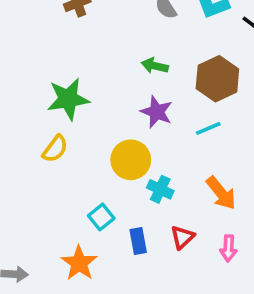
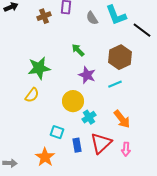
green arrow: (155, 66) -> (78, 50), moved, turned 32
cyan cross: (160, 189) -> (89, 117), turned 32
cyan square: (101, 217) -> (57, 132), turned -32
red triangle: (182, 237) -> (101, 143), size x1.6

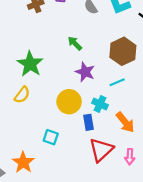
green star: (39, 68) -> (30, 64), turned -30
cyan cross: (89, 117) -> (100, 104), moved, turned -32
blue rectangle: (77, 145) -> (89, 122), moved
orange star: (45, 157) -> (23, 162), moved

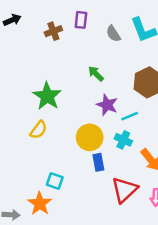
cyan line: (117, 82) -> (130, 116), moved
blue rectangle: (89, 122) -> (98, 162), moved
cyan square: (51, 137) -> (55, 181), moved

